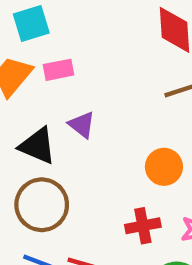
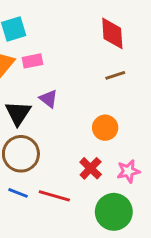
black triangle: (37, 146) -> (18, 113), turned 40
red cross: (143, 226) -> (91, 168), turned -35

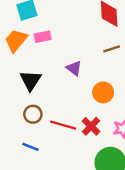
purple triangle: (48, 99) -> (74, 68), moved
brown circle: (21, 154) -> (33, 114), size x0.6
red line: (54, 196) -> (63, 125), moved

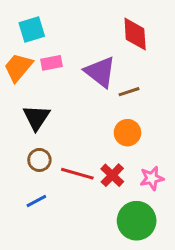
brown line: (112, 49) -> (129, 92), moved
purple triangle: (74, 68) -> (100, 72), moved, size x1.6
blue line: (30, 147) -> (36, 201), turned -49

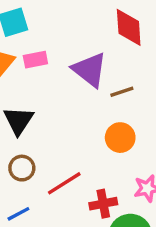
red line: (77, 174) -> (64, 183), turned -48
red cross: (112, 175) -> (103, 204), moved, turned 35

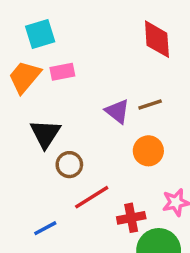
purple triangle: (90, 70) -> (117, 111), moved, size x0.7
brown circle: (22, 168) -> (69, 165), moved

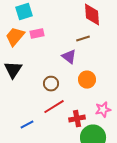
brown line: (150, 104) -> (83, 39), moved
black triangle: (45, 134) -> (13, 70), moved
brown circle: (69, 165) -> (51, 84), moved

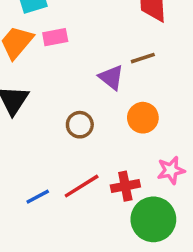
brown line: (83, 39) -> (143, 58), moved
red line: (54, 107) -> (82, 186), moved

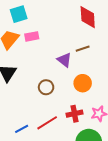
red cross: (125, 186) -> (74, 114), moved

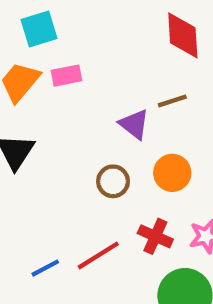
brown circle: (46, 87) -> (113, 181), moved
red cross: (74, 114) -> (155, 236), turned 35

